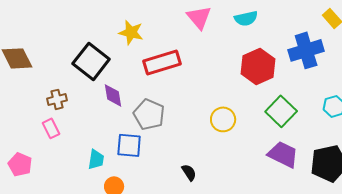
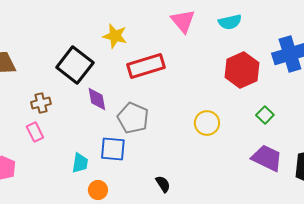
green square: (281, 111) -> (265, 115), size x0.6
black semicircle: (189, 172) -> (163, 184), moved

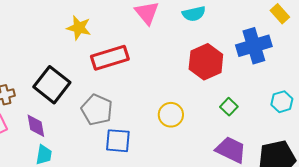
black square: (75, 65) -> (52, 85), moved
purple diamond: (97, 99) -> (36, 126), moved
blue square: (113, 149) -> (118, 141), moved

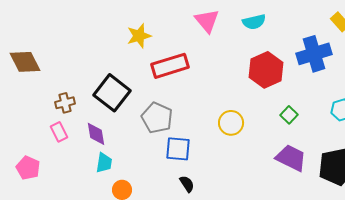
yellow star: (79, 28) -> (139, 36), turned -30

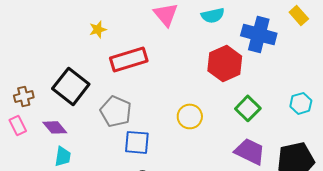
yellow star: (139, 36) -> (98, 29), size x0.7
blue cross: (314, 54) -> (259, 34), moved, turned 32
green square: (289, 115) -> (248, 108), size x1.4
purple diamond: (96, 134) -> (55, 127), turned -30

